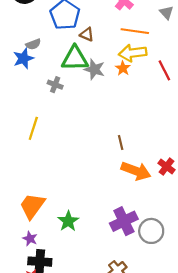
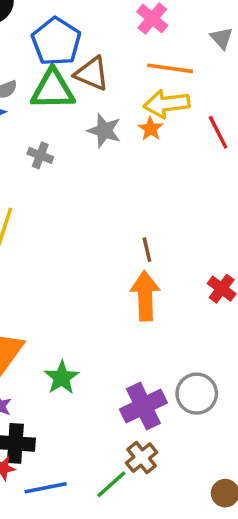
brown triangle: (87, 34) -> (92, 74), size x1.5
green triangle: (75, 58) -> (53, 90), moved
orange arrow: (136, 171) -> (145, 296), moved, turned -112
purple cross: (124, 221) -> (143, 406), moved

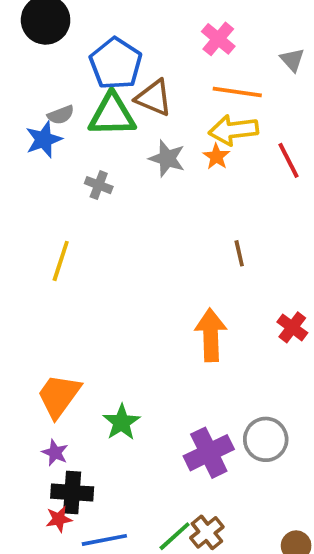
brown line: (147, 250) -> (239, 253), moved
brown cross: (142, 458) -> (207, 532), moved

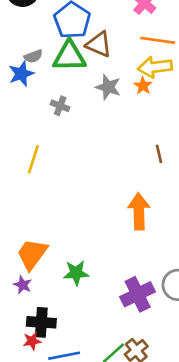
green star: (121, 422) -> (76, 273), turned 30
purple star: (55, 453) -> (23, 285), moved

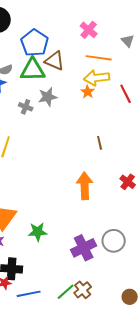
gray star: (108, 87) -> (48, 97), moved, turned -30

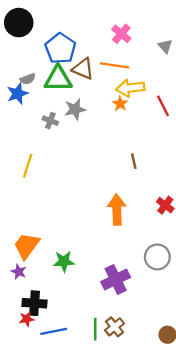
orange line: (99, 58) -> (115, 65), moved
gray circle: (114, 241) -> (157, 257), moved
green line: (66, 292) -> (95, 329), turned -48

